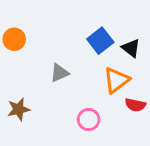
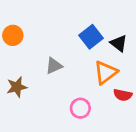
brown star: (19, 109) -> (17, 87), moved

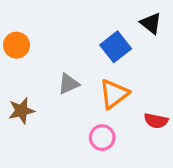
black triangle: (119, 43) -> (151, 23), moved
orange triangle: (105, 72) -> (114, 94), moved

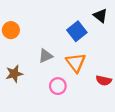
orange triangle: (114, 94) -> (76, 63), turned -30
pink circle: (102, 138) -> (58, 86), moved

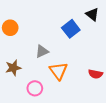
orange triangle: (76, 63) -> (58, 71), moved
pink circle: (58, 86) -> (35, 88), moved

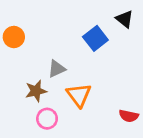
brown star: (13, 68) -> (36, 91), moved
red semicircle: (95, 74) -> (129, 116), moved

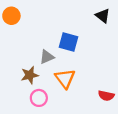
orange circle: (14, 37) -> (11, 16), moved
blue square: (95, 38) -> (68, 42), moved, turned -36

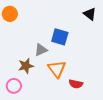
red semicircle: (106, 96) -> (76, 84), moved
pink circle: (39, 98) -> (14, 86), moved

